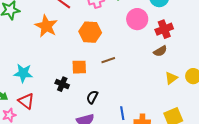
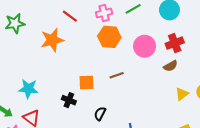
pink circle: (137, 19) -> (145, 46), moved
orange star: (46, 26) -> (52, 40), turned 30
orange hexagon: (90, 32) -> (109, 37), moved

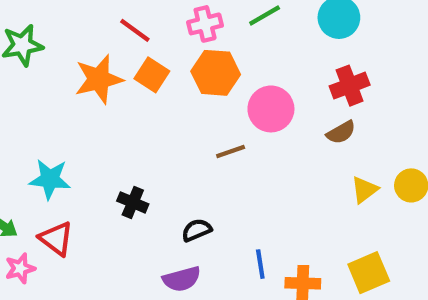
pink circle: (145, 46) -> (271, 109), moved
orange square: (86, 83) -> (152, 75), moved, turned 35
black semicircle: (100, 114) -> (197, 230), turned 40

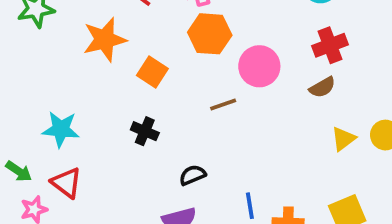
orange square: (152, 75) -> (152, 72), moved
black cross: (133, 202) -> (145, 131), moved

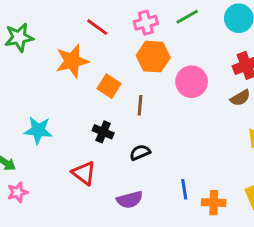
brown line: (223, 104) -> (140, 105), moved, turned -66
black semicircle: (193, 175) -> (140, 152), moved
red triangle: (66, 183) -> (84, 173), moved

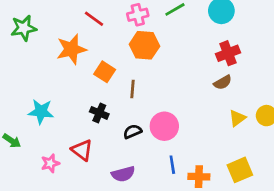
pink circle: (192, 82) -> (164, 126), moved
pink star: (18, 192) -> (50, 163), moved

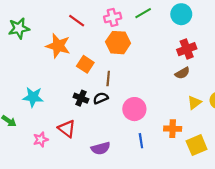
orange star: (71, 49) -> (58, 46), turned 30
black semicircle: (132, 131) -> (101, 98), moved
orange cross: (199, 177) -> (173, 129), moved

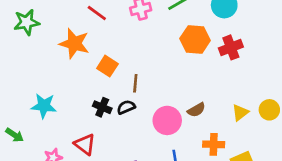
orange hexagon: (118, 43) -> (195, 40), moved
brown semicircle: (182, 73) -> (196, 110), moved

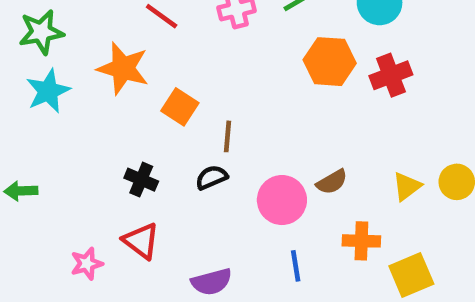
cyan star: (44, 106) -> (48, 91), moved, turned -30
black cross: (102, 107) -> (141, 180), moved
green arrow: (15, 135) -> (21, 191), moved, turned 144

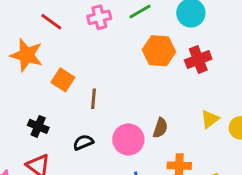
black semicircle: (212, 177) -> (83, 142), moved
brown semicircle: (332, 182) -> (160, 128), turned -42
yellow triangle: (407, 186) -> (210, 119), moved

